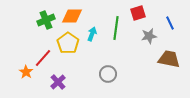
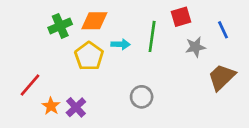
cyan arrow: (92, 34) -> (121, 44), turned 72
red line: (43, 58) -> (30, 85), moved
brown trapezoid: (169, 59) -> (222, 77), turned -55
orange star: (26, 72) -> (51, 106), moved

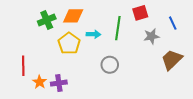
red line: (30, 85) -> (23, 66), turned -42
gray circle: (142, 97) -> (110, 65), moved
purple cross: (76, 107) -> (59, 83), turned 35

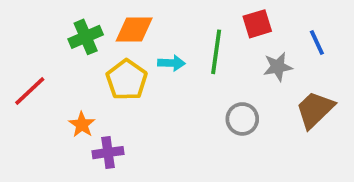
gray circle: (110, 65) -> (242, 119), moved
red line: (23, 66) -> (30, 91), moved, turned 48
orange star: (40, 82) -> (82, 125), moved

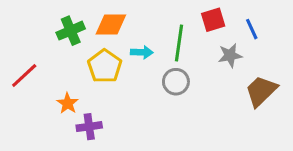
blue line: (317, 43) -> (252, 29), moved
gray circle: (242, 119) -> (176, 82), moved

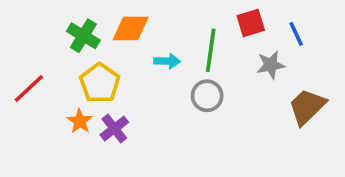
green cross: (71, 31) -> (83, 36), turned -36
yellow pentagon: (105, 66) -> (100, 83), moved
purple cross: (89, 127) -> (114, 129), moved, turned -30

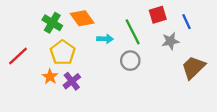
orange diamond: (131, 28) -> (82, 18), turned 55
green line: (211, 50) -> (133, 32), turned -35

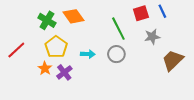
blue line: (186, 22) -> (162, 11), moved
cyan arrow: (105, 39) -> (88, 54), moved

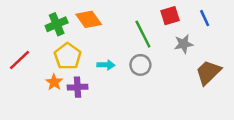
blue line: (162, 11) -> (205, 18), moved
green cross: (47, 20) -> (57, 24), turned 36
purple cross: (64, 72) -> (78, 87), turned 35

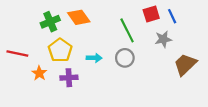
blue line: (205, 18) -> (172, 16), moved
red line: (20, 60) -> (17, 54), turned 55
orange star: (54, 82) -> (39, 73), moved

